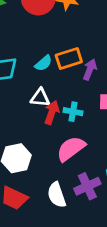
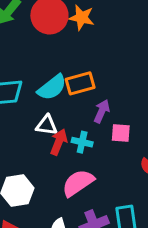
cyan semicircle: (43, 63) -> (52, 87), size x1.5
purple arrow: (90, 70) -> (102, 111), moved

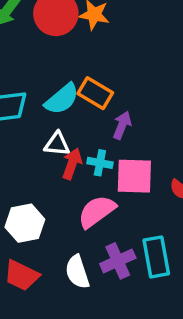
orange rectangle: (80, 83) -> (95, 93), turned 48
pink square: (121, 133) -> (134, 176), moved, size x1.6

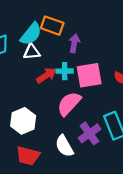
white triangle: (57, 144) -> (32, 52), moved
red arrow: (72, 164) -> (46, 75), turned 48

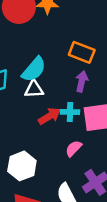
orange rectangle: (52, 26) -> (82, 52), moved
pink semicircle: (69, 104) -> (74, 148), size x0.6

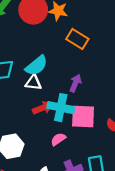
orange rectangle: (82, 52) -> (77, 39), moved
cyan cross: (70, 112) -> (61, 108), size x1.6

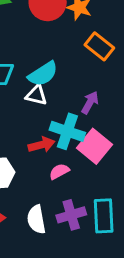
red arrow: (43, 108) -> (41, 145), moved
pink square: (83, 116) -> (95, 146), turned 30

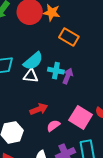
cyan cross: (67, 131) -> (56, 71), moved, size x0.7
pink square: (95, 146) -> (81, 117), moved

